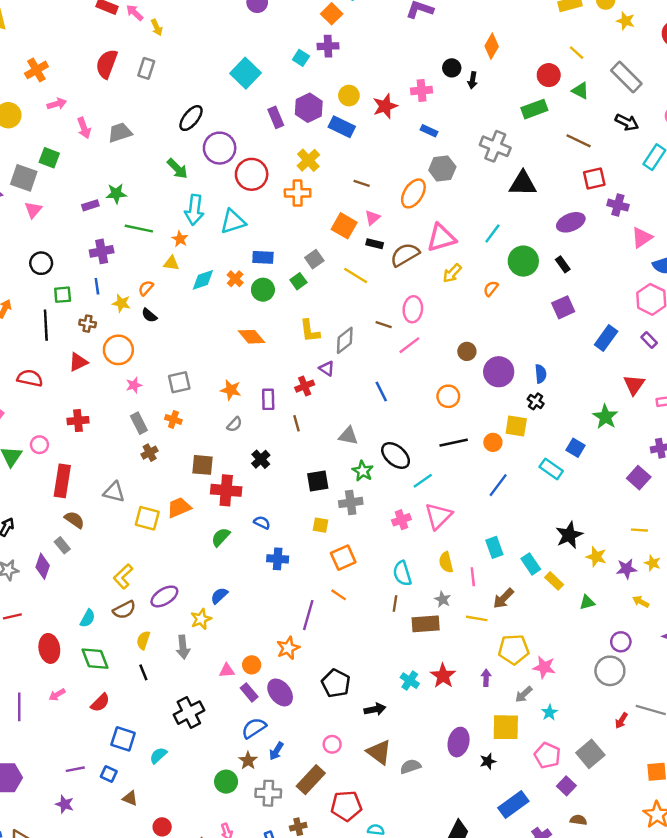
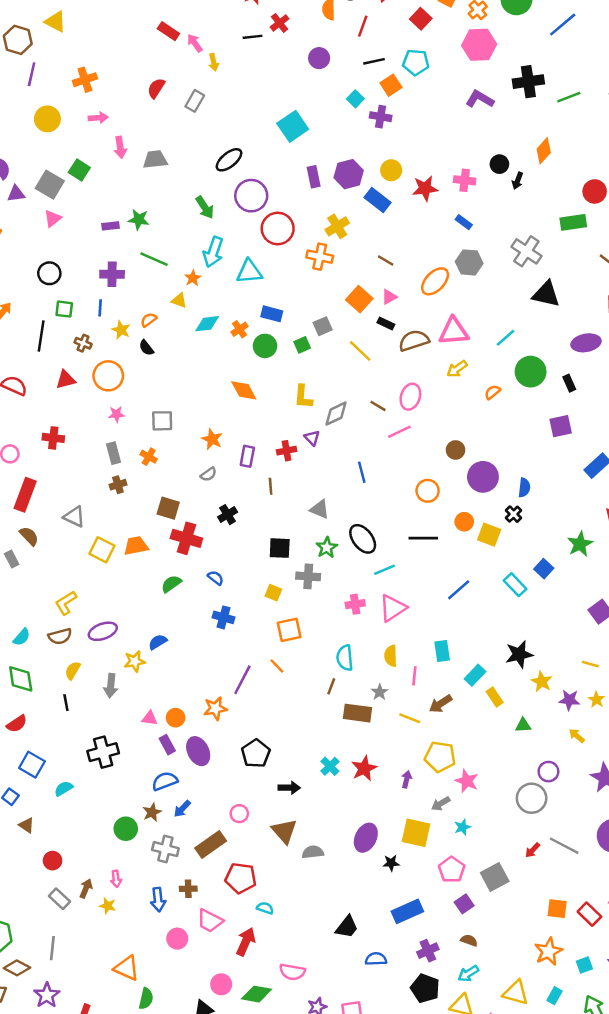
cyan square: (301, 58) -> (355, 99), moved
red semicircle: (107, 64) -> (156, 88), size x0.7
orange circle: (493, 442) -> (464, 522), moved
cyan rectangle: (531, 564) -> (475, 675), turned 66

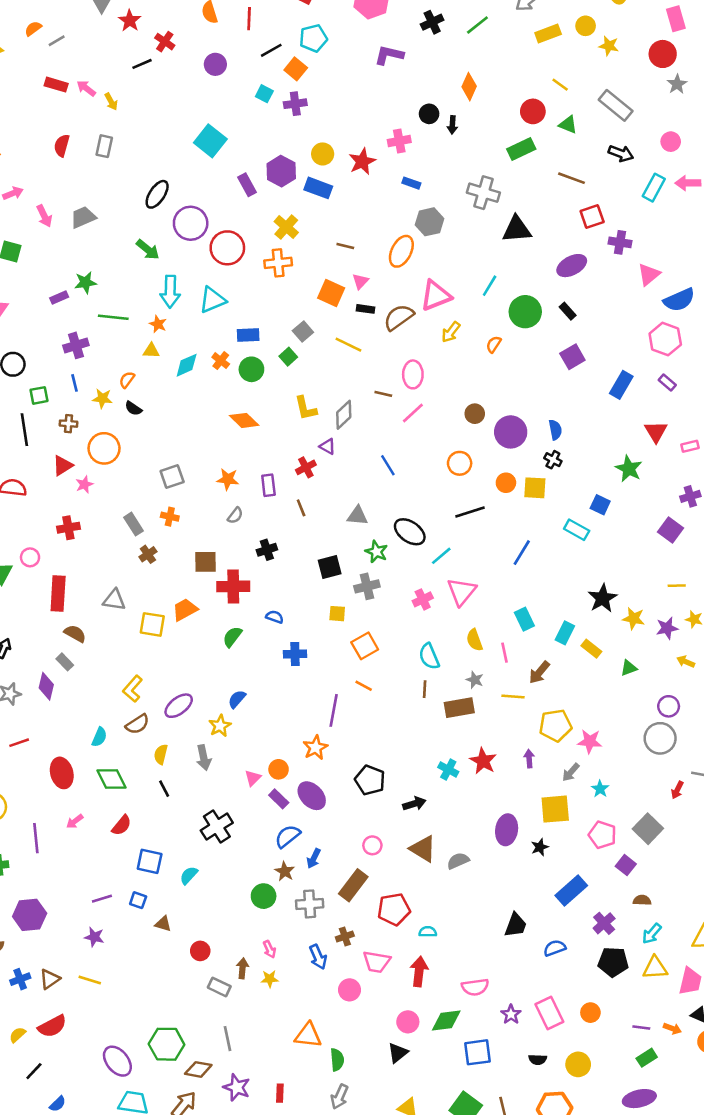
black cross: (528, 82) -> (432, 22), size x0.7
pink star: (116, 414) -> (84, 484), moved
black cross: (228, 515) -> (267, 550), turned 30
pink triangle: (150, 718) -> (253, 778), turned -35

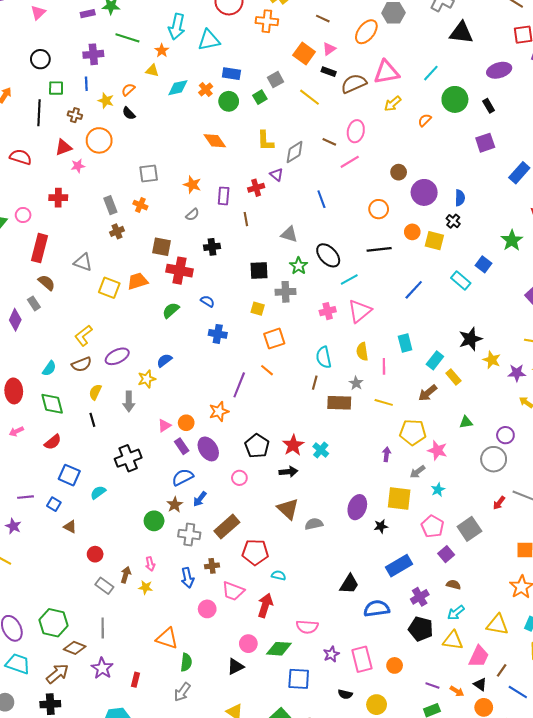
green triangle: (629, 668) -> (466, 422), moved
brown arrow: (539, 672) -> (428, 393), moved
red star: (483, 761) -> (293, 445), moved
pink circle: (372, 845) -> (239, 478), moved
blue semicircle: (555, 948) -> (377, 609), size x1.4

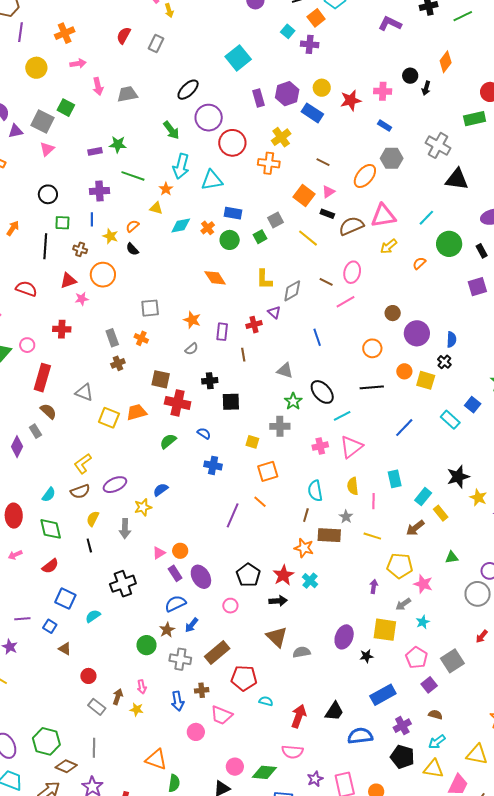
black square: (259, 271) -> (231, 402), moved
orange star: (219, 411) -> (304, 548), moved, turned 30
red arrow: (265, 605) -> (299, 716), moved

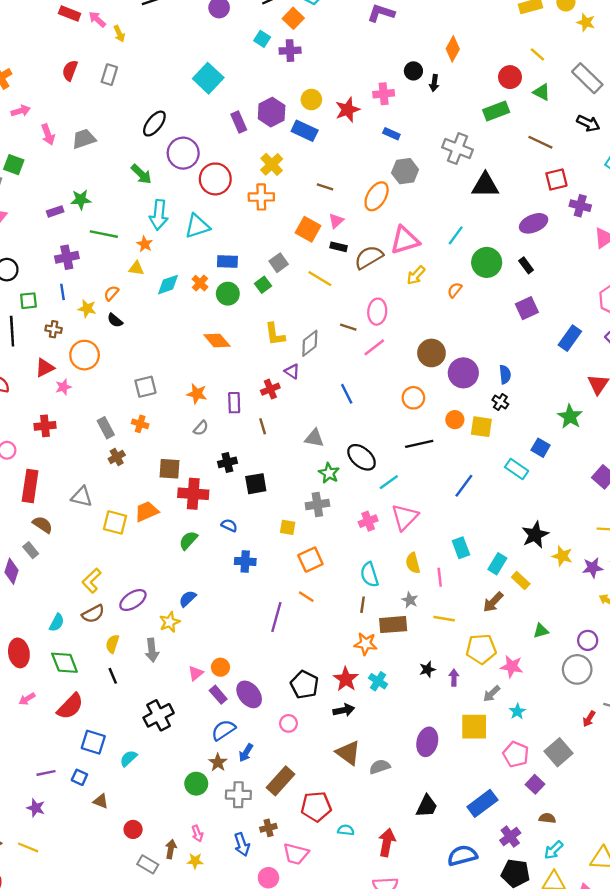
brown circle: (393, 313) -> (431, 353), size x1.5
red semicircle: (50, 566) -> (70, 706), size x1.4
black star: (366, 656) -> (427, 669), moved
black trapezoid: (334, 711) -> (427, 806), moved

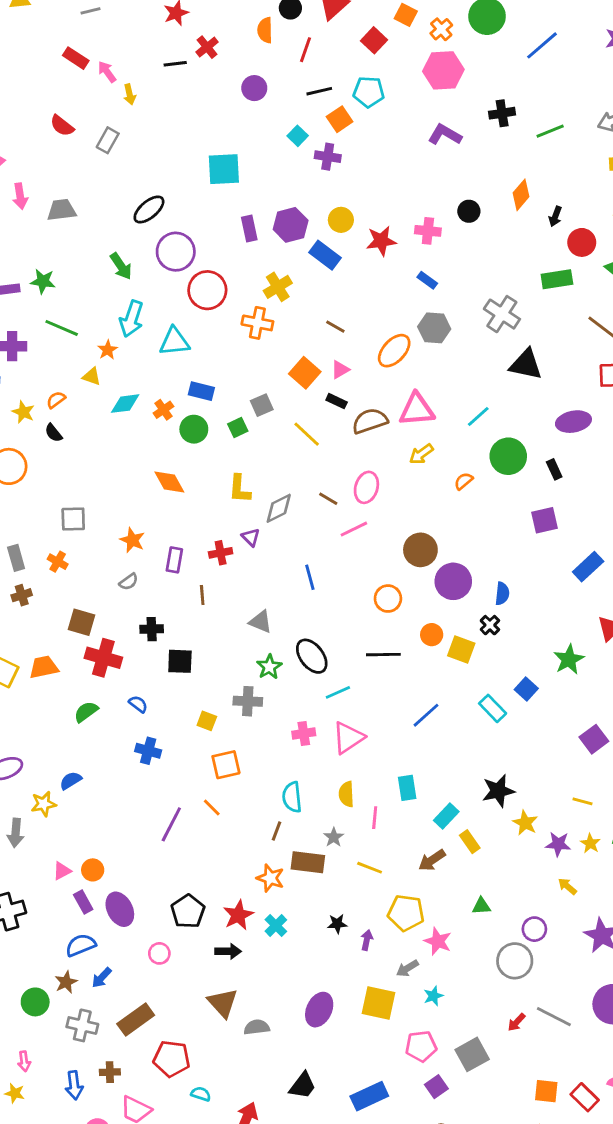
red semicircle: (70, 70) -> (62, 126), turned -84
cyan square: (208, 78) -> (224, 169), turned 32
black arrow: (434, 83) -> (555, 216), moved
pink pentagon: (516, 754) -> (421, 1046), turned 30

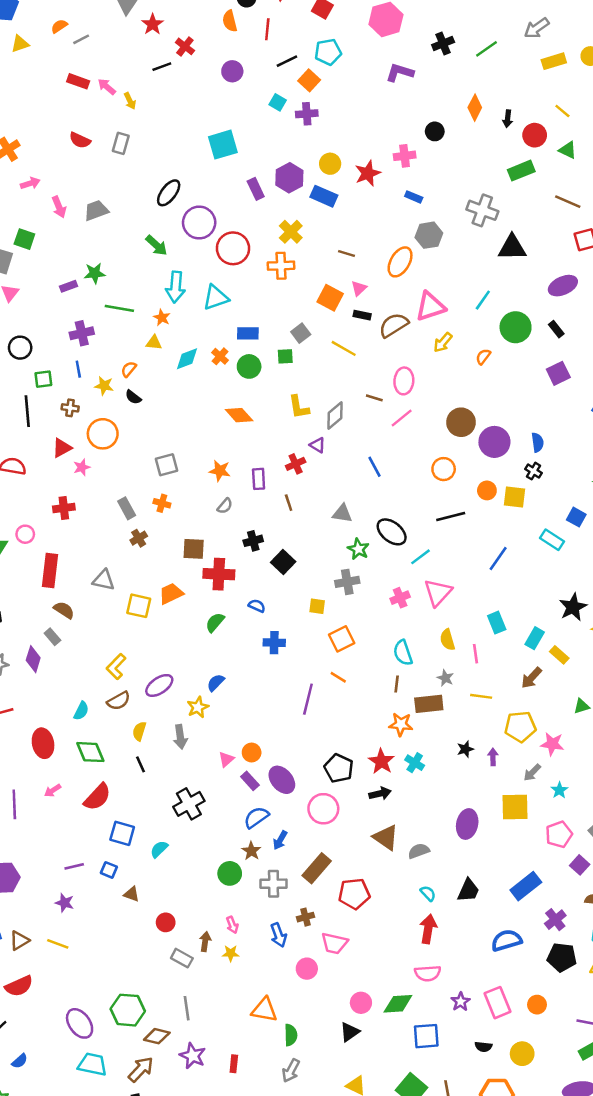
green square: (238, 427) -> (285, 356), turned 35
black square: (180, 661) -> (283, 562), turned -35
pink circle: (159, 953) -> (323, 809), size x1.6
cyan semicircle: (201, 1094) -> (428, 893), moved, turned 42

